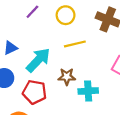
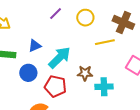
yellow line: (75, 44) -> (105, 42), moved

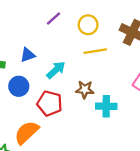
yellow line: (105, 42) -> (95, 51), moved
cyan arrow: (60, 57) -> (56, 70), size x0.7

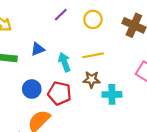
yellow line: (95, 51) -> (93, 55), moved
cyan arrow: (56, 70) -> (64, 62), turned -66
blue circle: (19, 86) -> (32, 89), moved

